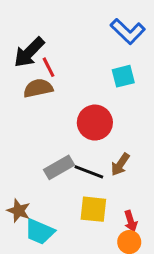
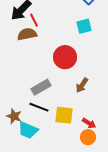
black line: (89, 172) -> (39, 107), moved
red arrow: (131, 221) -> (89, 123), turned -40

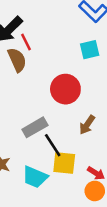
brown semicircle: (27, 34) -> (17, 60), turned 78
black line: (39, 107) -> (53, 145), moved, turned 36
cyan trapezoid: (28, 130) -> (35, 177), moved

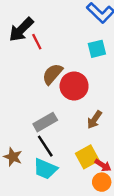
brown semicircle: (17, 60) -> (52, 74), moved, turned -115
black line: (53, 145) -> (45, 146), moved
yellow square: (64, 163) -> (87, 157), moved, turned -35

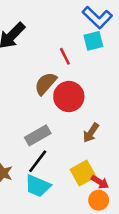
red line: (37, 42) -> (65, 56), moved
cyan square: (97, 49) -> (93, 41), moved
black line: (45, 146) -> (38, 161), turned 70

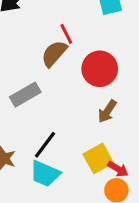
red line: (65, 56) -> (66, 34), moved
red circle: (69, 97) -> (100, 69), moved
gray rectangle: (38, 135) -> (25, 95), moved

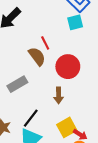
brown semicircle: (54, 54) -> (37, 56), turned 102
brown arrow: (107, 111) -> (59, 95), moved, turned -35

